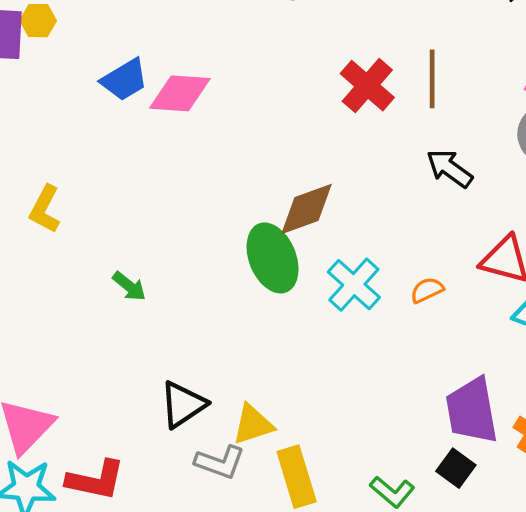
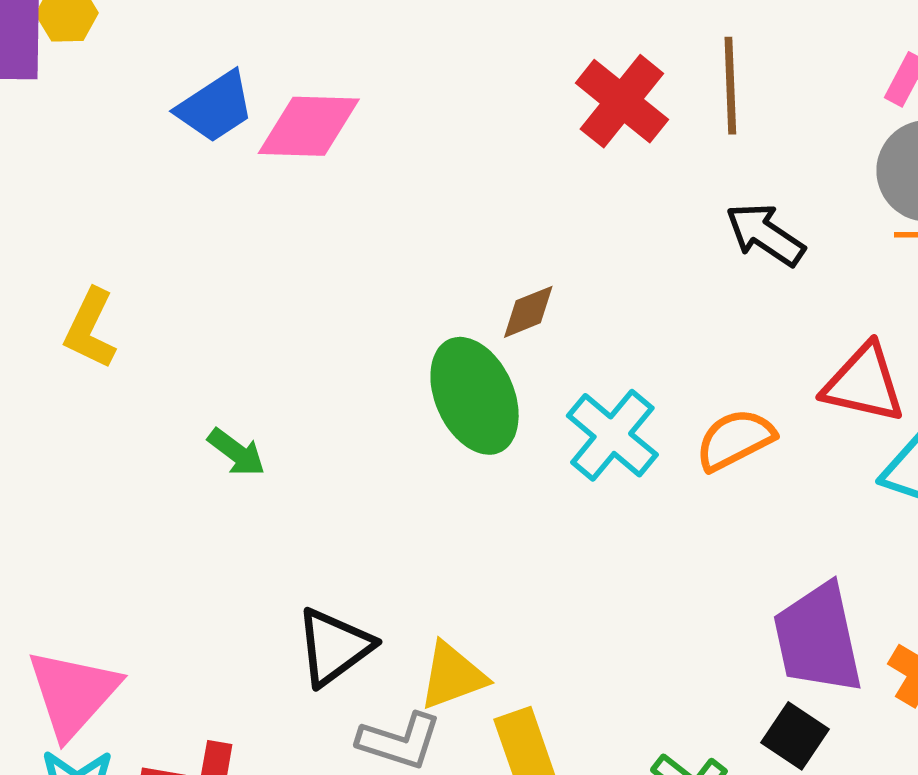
brown diamond: (306, 209) -> (528, 312), size x0.6
orange semicircle: (427, 290) -> (735, 440), size x1.4

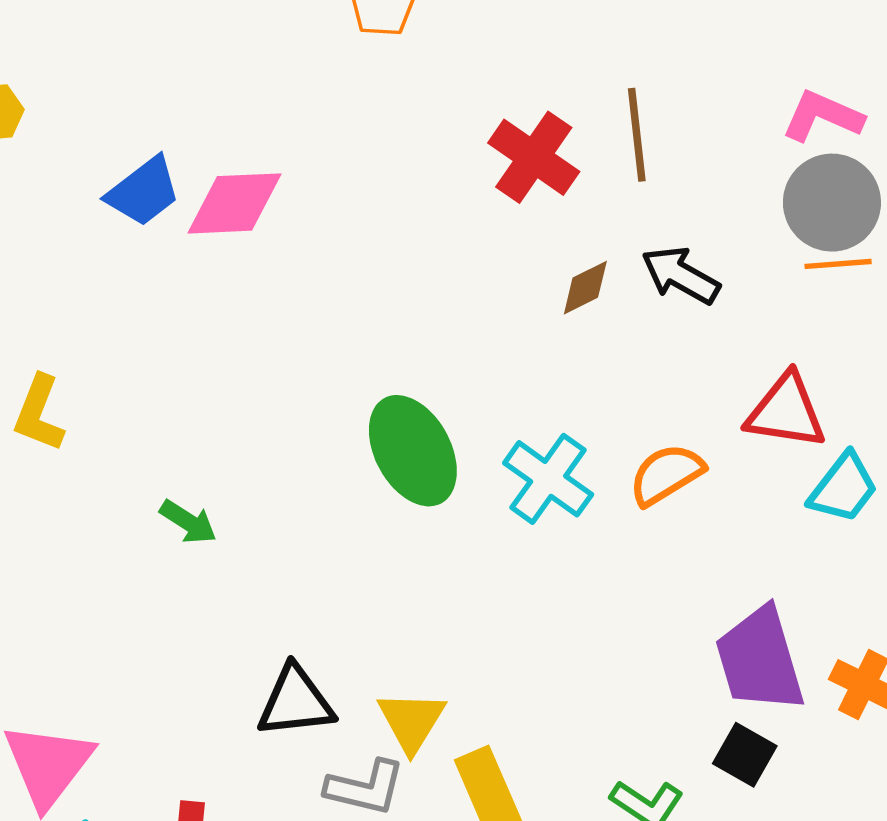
brown diamond: (528, 312) -> (585, 288), moved
black triangle: (334, 647) -> (296, 702), turned 34
yellow triangle: (452, 676) -> (411, 721), turned -34

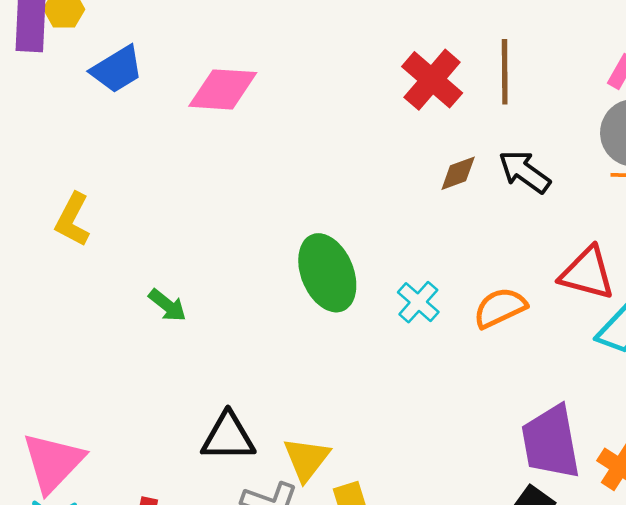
blue trapezoid: (143, 191) -> (117, 69), moved
cyan cross: (548, 479) -> (418, 302), size x0.7

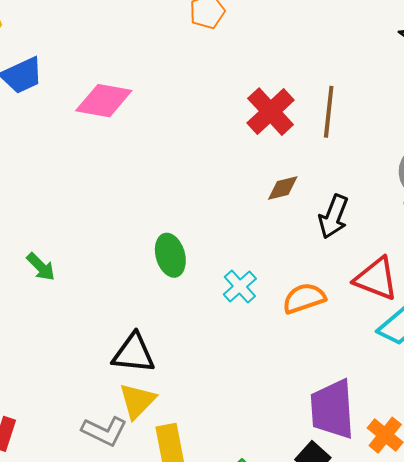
black arrow: (525, 172) -> (333, 217), moved, turned -111
green ellipse: (327, 273) -> (170, 255), size x0.7
black triangle: (228, 437) -> (133, 353), moved

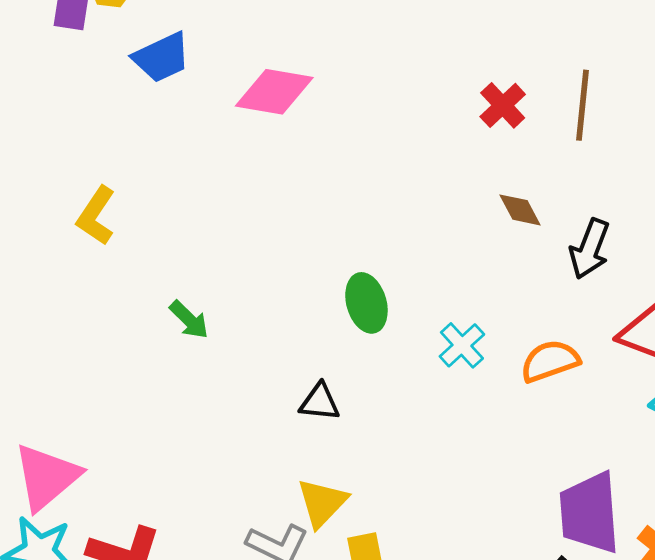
red cross: (271, 112) -> (503, 105), size x0.7
brown diamond: (283, 188) -> (520, 210), turned 76
black triangle: (133, 353) -> (320, 402), moved, size x0.7

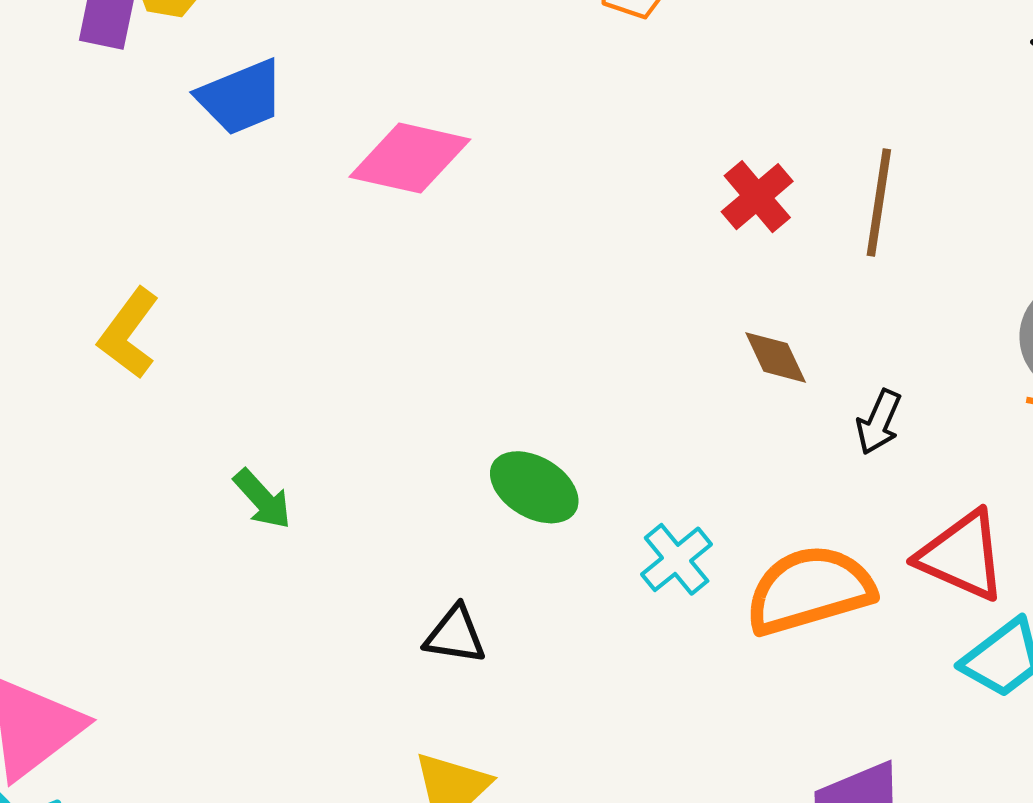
black arrow: (590, 249) -> (879, 422), size x0.7
green ellipse: (366, 303) -> (534, 487), turned -46
orange semicircle: (550, 361) -> (810, 590), size x1.4

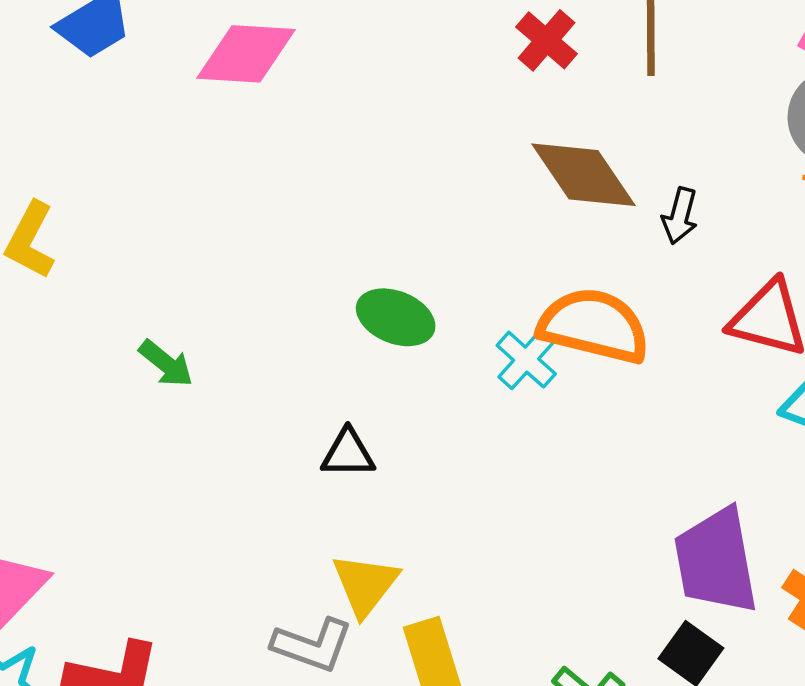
brown diamond: (776, 357) -> (584, 175), size x1.8
orange semicircle: (810, 590) -> (594, 326), moved, turned 39

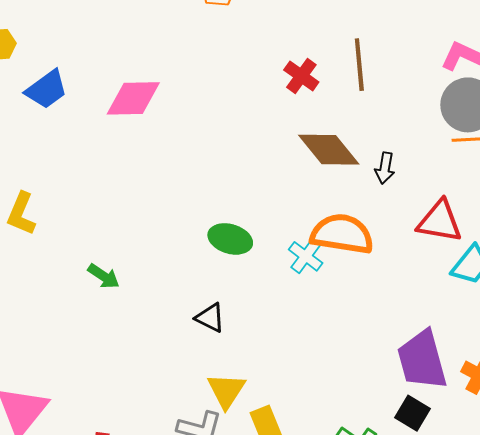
black triangle: (348, 453) -> (210, 318), turned 32

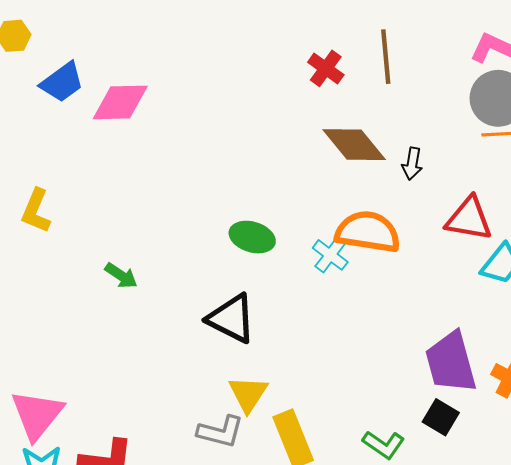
pink diamond: (133, 98) -> (120, 102), moved
black triangle: (210, 318) -> (231, 319), size x1.6

